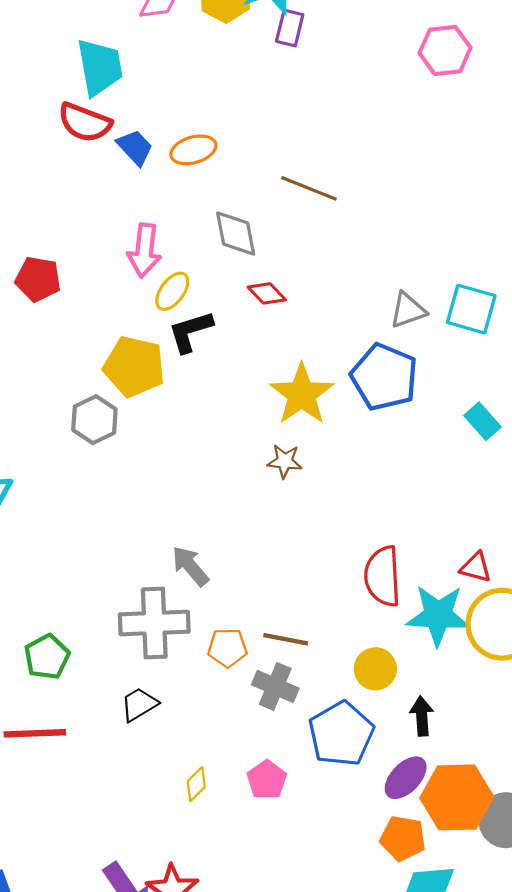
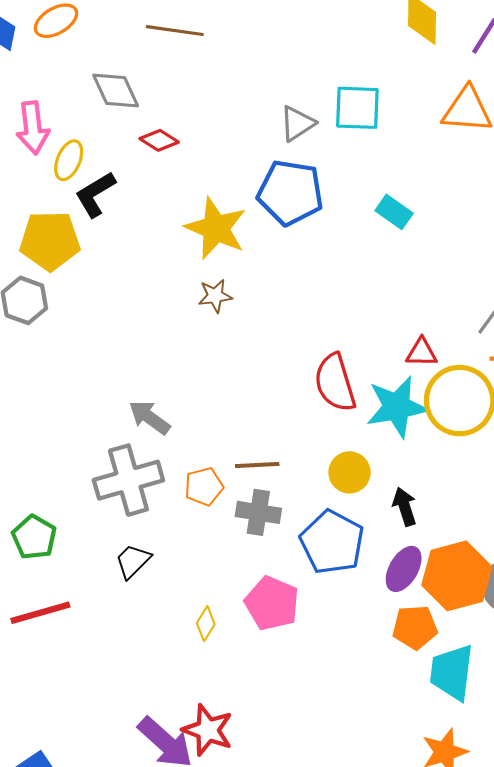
pink pentagon: (267, 780) -> (272, 603), size x1.4

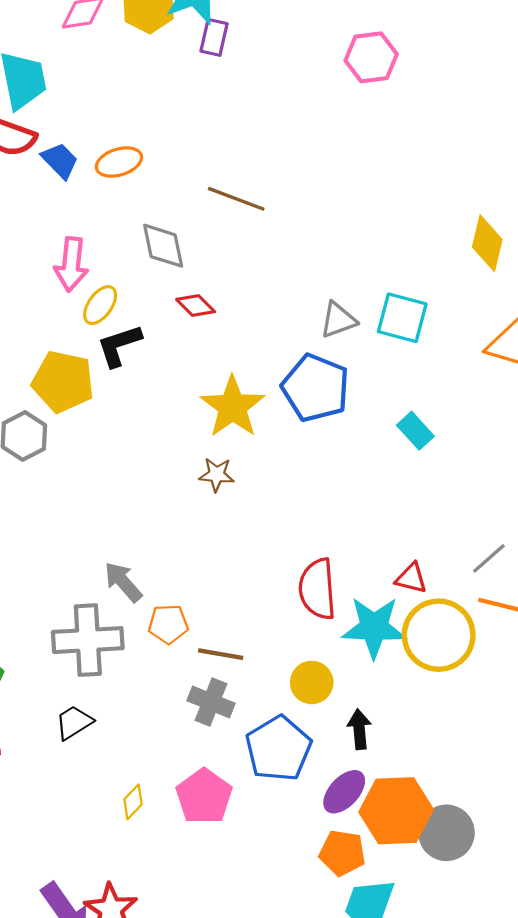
orange pentagon: (204, 487) -> (168, 624), moved

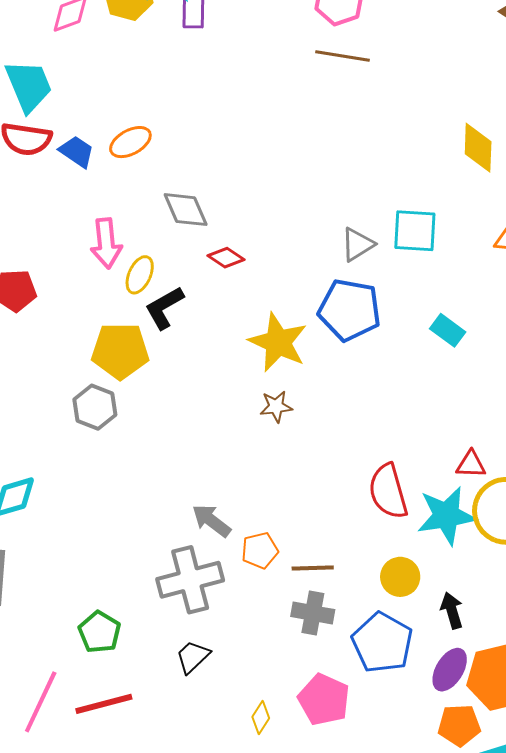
brown line: (236, 199) -> (343, 56), moved

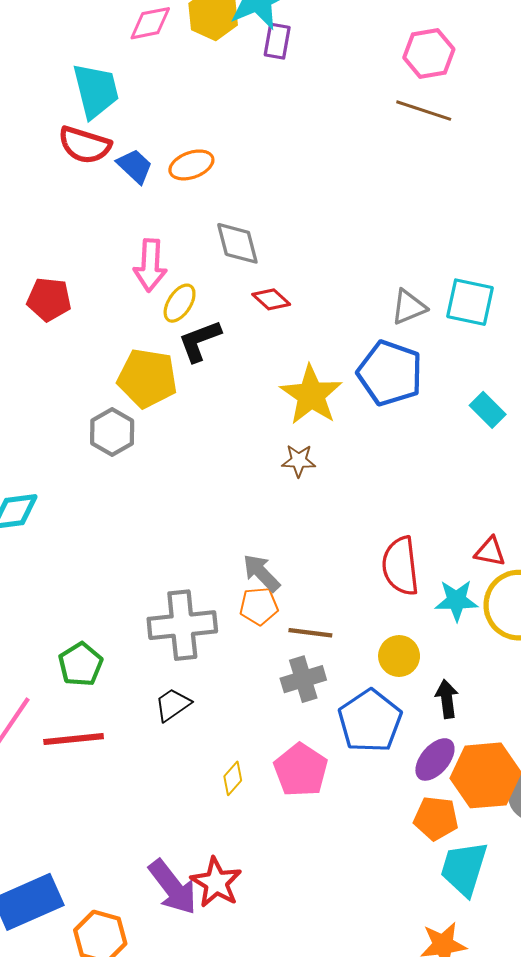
cyan star: (446, 516) -> (456, 600), size x0.7
gray arrow: (211, 521) -> (261, 573), moved
gray cross: (313, 613) -> (303, 679), turned -36

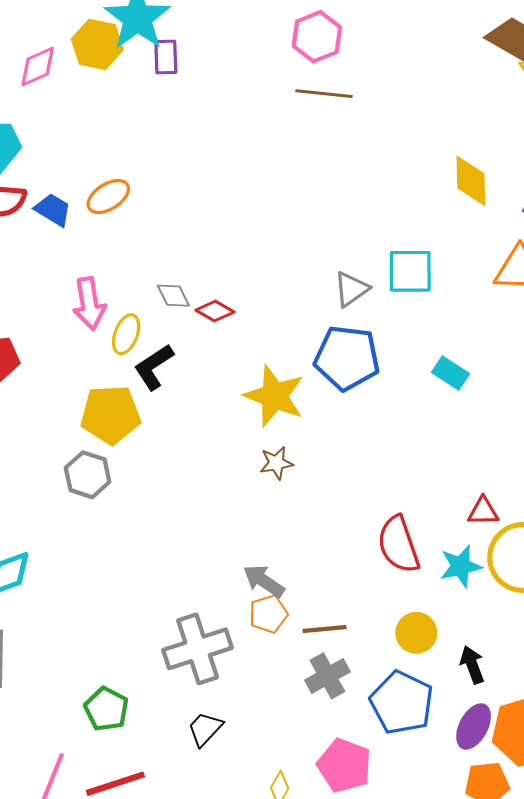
gray diamond: (237, 243) -> (173, 296), moved, size x0.7

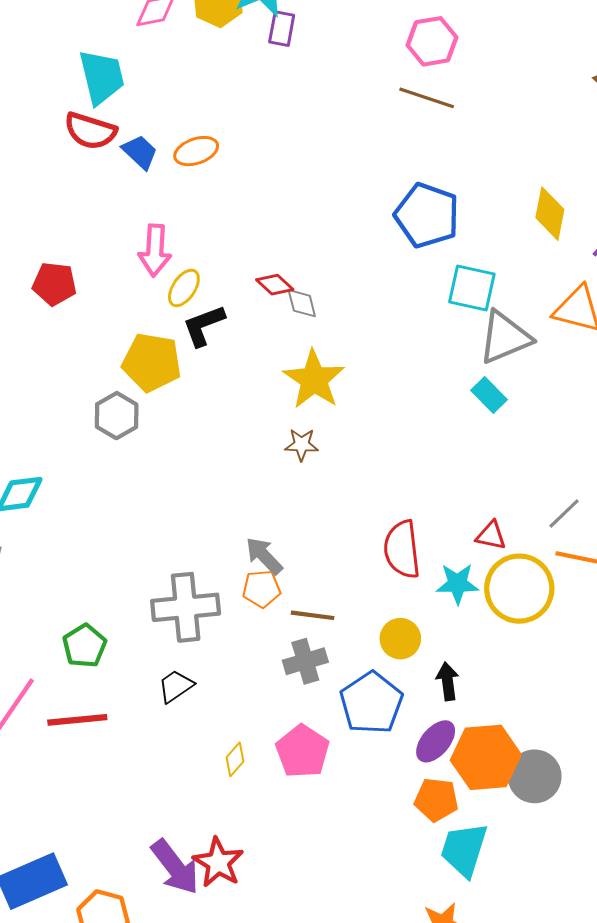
gray triangle: (351, 289) -> (505, 337), moved, size x1.5
gray diamond: (173, 296) -> (302, 303), moved
blue pentagon: (347, 358) -> (427, 215), moved

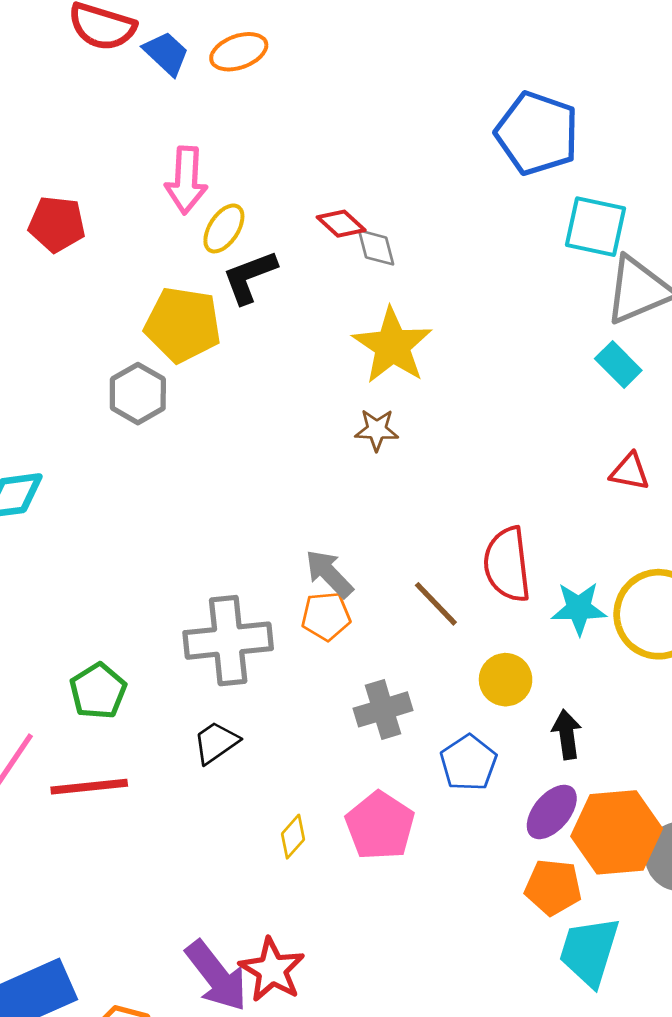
red triangle: (491, 535) -> (630, 472), moved
brown line: (313, 615) -> (436, 604), moved, turned 39
blue pentagon: (371, 703) -> (468, 763), size x0.7

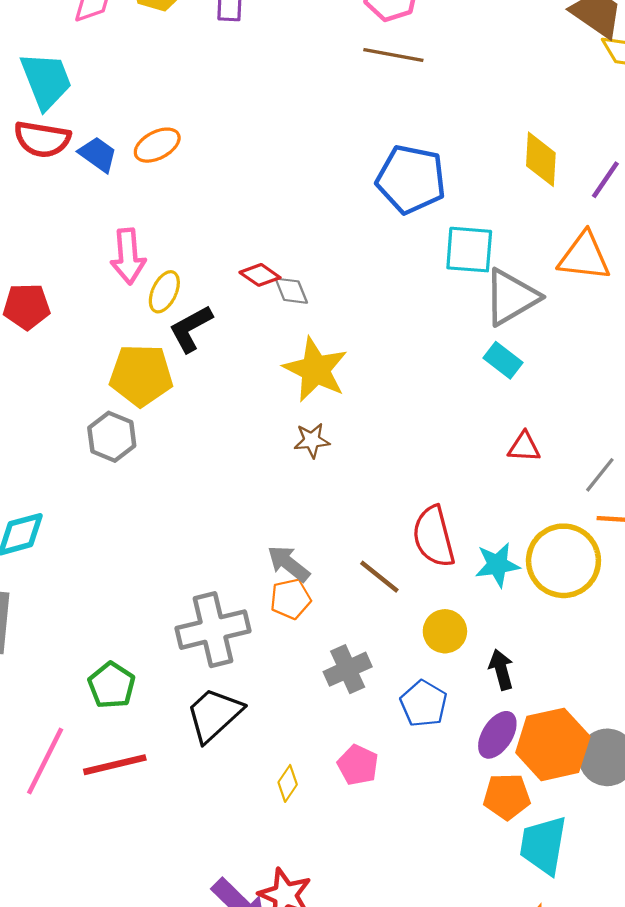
black trapezoid: (216, 743) -> (214, 715), size x1.5
pink pentagon: (380, 826) -> (358, 765), size x0.7

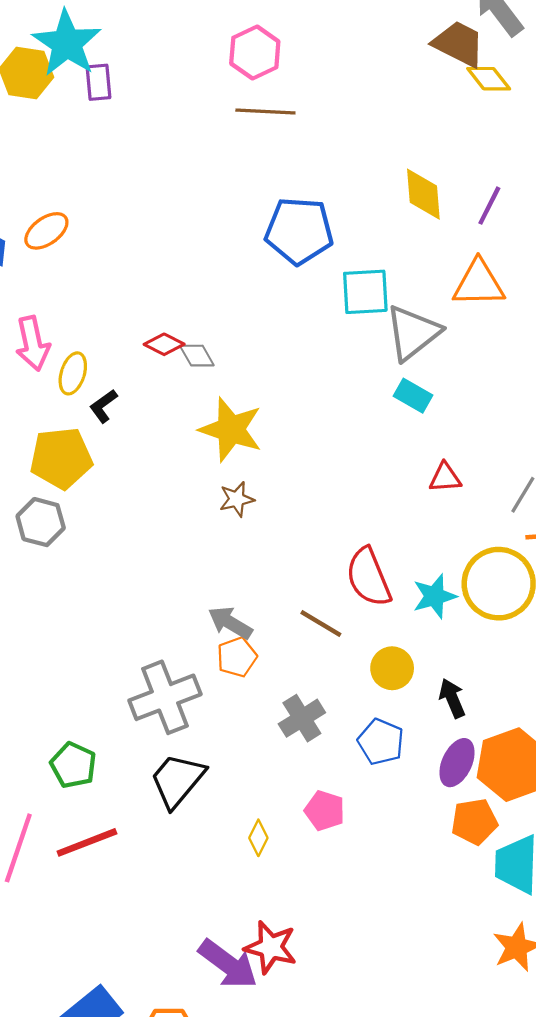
black L-shape: (191, 329) -> (103, 406), size x0.7

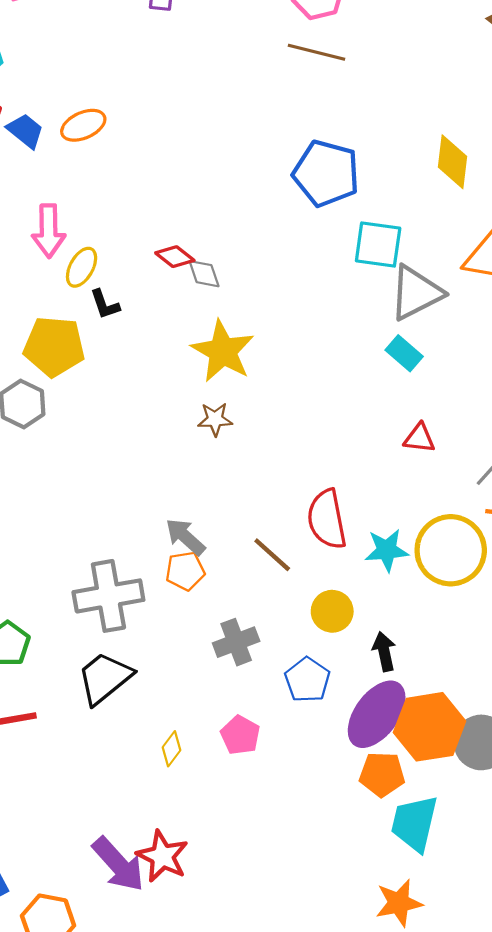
black L-shape: (103, 406) -> (105, 304), turned -84
purple ellipse: (457, 763) -> (377, 714), size x1.5

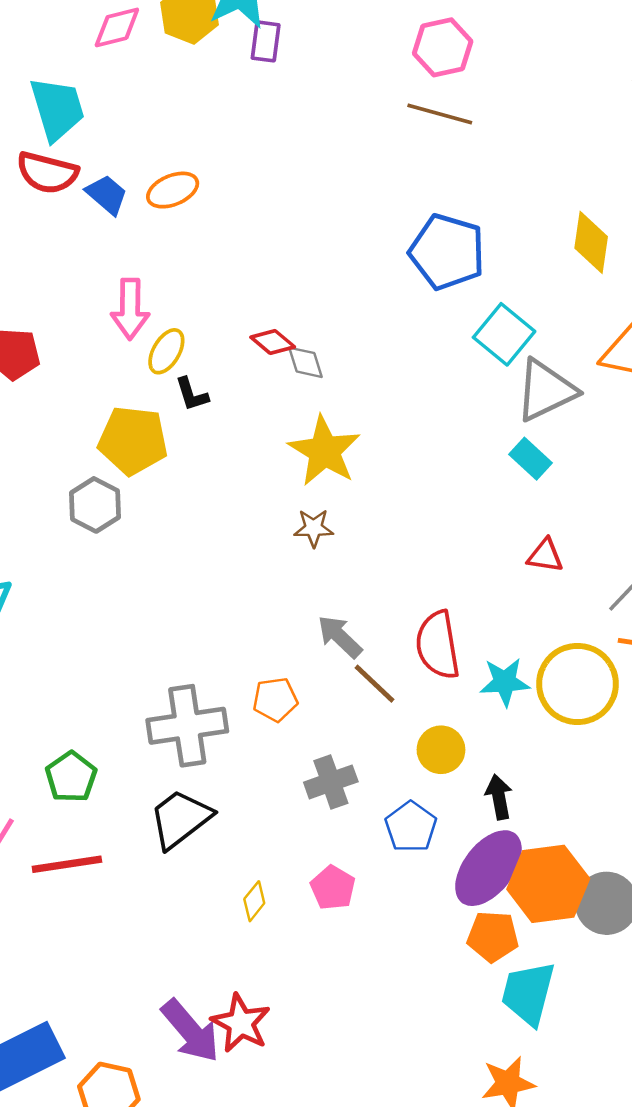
cyan square: (378, 244) -> (504, 334), turned 30
gray arrow: (185, 537) -> (340, 637), moved

